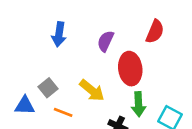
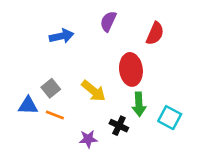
blue arrow: (59, 34) -> (61, 36), turned -110
purple semicircle: (106, 41) -> (108, 21), moved
orange line: (63, 112) -> (55, 115), moved

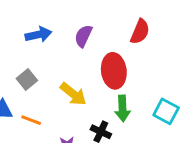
purple semicircle: (108, 21) -> (83, 36), moved
gray square: (51, 88) -> (27, 79), moved
cyan square: (170, 118) -> (166, 111), moved

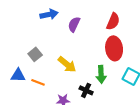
blue arrow: (38, 35) -> (49, 14), moved
red ellipse: (114, 71) -> (114, 48), moved

